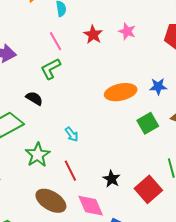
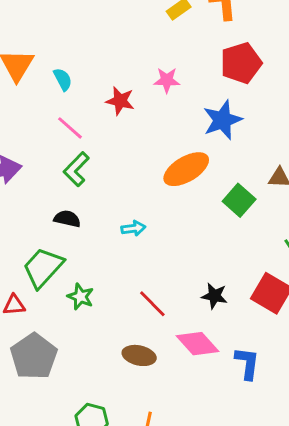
blue star: (158, 86) -> (222, 120), moved, size x1.5
cyan arrow: (72, 134) -> (133, 228), moved, turned -42
green star: (38, 155) -> (80, 297), moved, size x0.7
brown ellipse: (51, 201) -> (139, 355), size x0.7

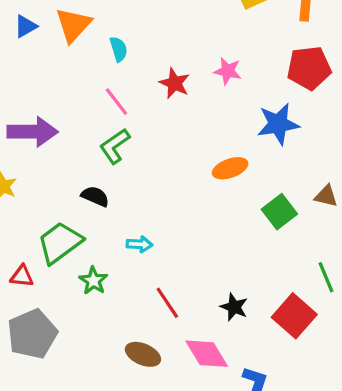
orange ellipse: (186, 169) -> (230, 168), size x0.7
cyan arrow: (133, 228) -> (139, 244), moved

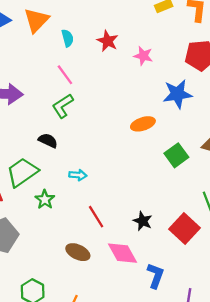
red star: (175, 83) -> (108, 41), moved

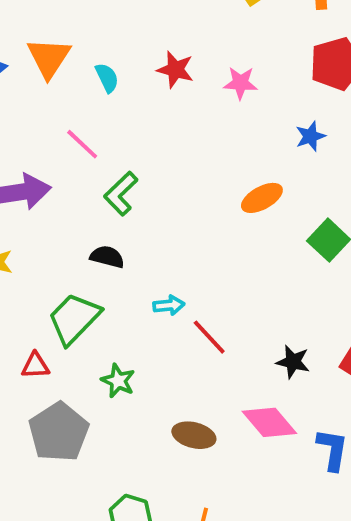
pink line: (65, 75) -> (82, 144), moved
blue star: (177, 94) -> (310, 136), size x0.6
green star: (45, 199) -> (118, 381), moved
red line: (96, 217) -> (209, 337), moved

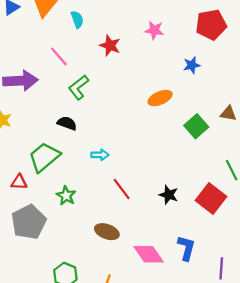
red star: (175, 70) -> (110, 46), moved
red line: (209, 337) -> (122, 189), moved
pink diamond: (269, 422) -> (149, 254), moved

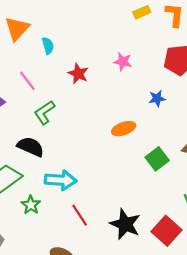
black semicircle: (67, 123) -> (31, 147), size x1.4
cyan arrow: (100, 155) -> (61, 180), size x1.8
black star: (169, 195) -> (125, 224), size x1.6
green star: (66, 196) -> (31, 205), moved

